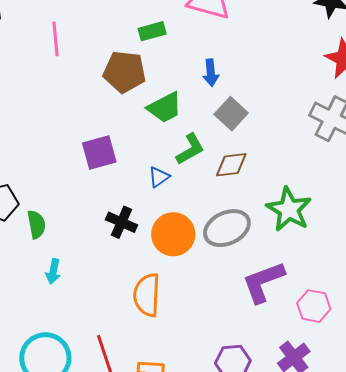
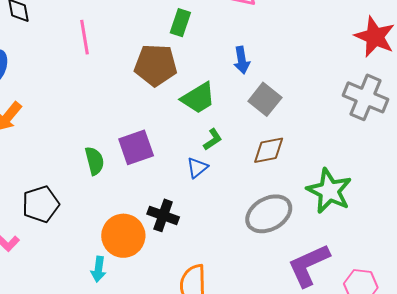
green rectangle: (152, 31) -> (180, 23), turned -52
green L-shape: (190, 149) -> (213, 139), moved, size x0.7
green semicircle: (36, 224) -> (94, 161), moved
orange circle: (173, 234) -> (123, 236), moved

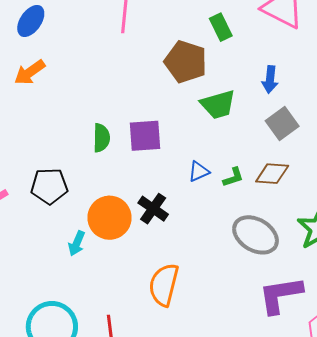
green rectangle: (180, 23) -> (221, 27), turned -60
green L-shape: (213, 139) -> (233, 177), moved
black pentagon: (41, 204) -> (49, 186), moved
gray ellipse: (269, 214) -> (256, 235), turned 45

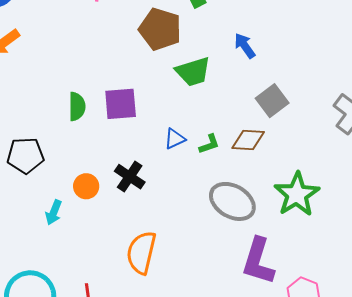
blue arrow: (270, 79) -> (245, 46), turned 140
gray square: (282, 123) -> (272, 101), moved
orange circle: (109, 218) -> (86, 186), size x0.6
purple L-shape: (281, 295) -> (258, 261), turned -63

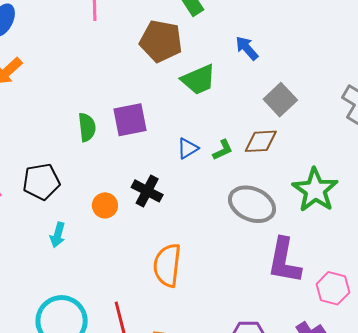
cyan arrow: (54, 212) -> (58, 235), moved

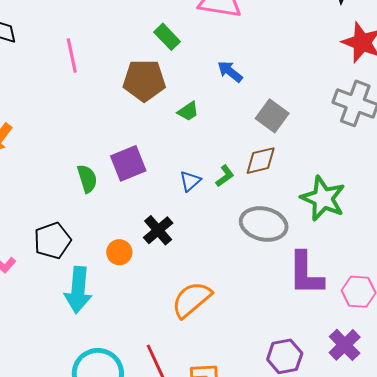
green trapezoid: (199, 80) -> (188, 111), size x0.6
black cross: (147, 191) -> (158, 230), turned 32
cyan arrow: (58, 235) -> (78, 290), size x1.8
orange semicircle: (167, 265) -> (192, 300), turned 54

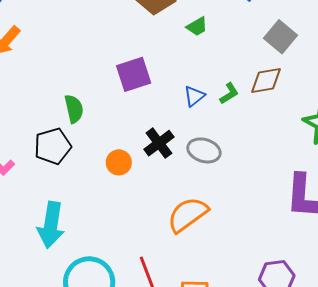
green semicircle: (87, 179) -> (74, 109), moved
gray ellipse: (264, 224) -> (204, 150), moved, size x0.7
cyan arrow: (78, 290) -> (51, 225), moved

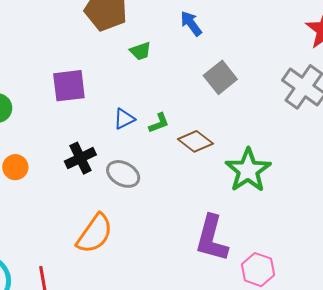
brown diamond: (266, 81) -> (195, 141), moved, turned 36
orange circle: (119, 162) -> (15, 167), moved
orange semicircle: (188, 215) -> (95, 234), turned 150

